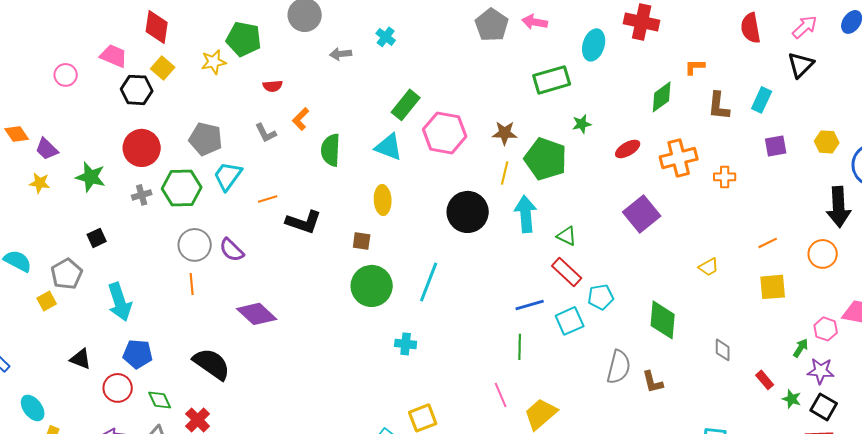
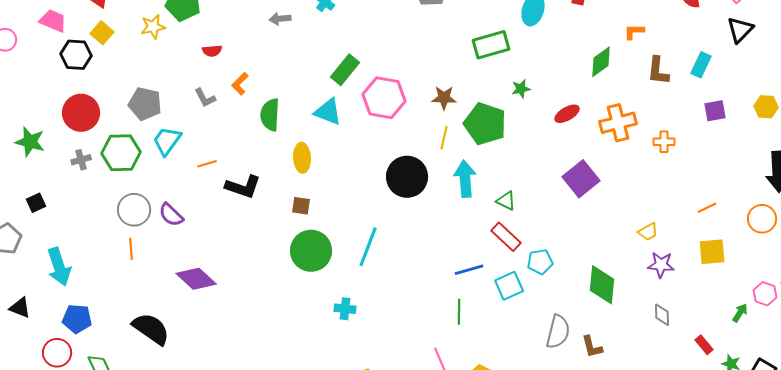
yellow ellipse: (383, 200) -> (302, 158), moved
black triangle: (81, 359) -> (20, 308), moved
purple star: (821, 371) -> (661, 265), moved

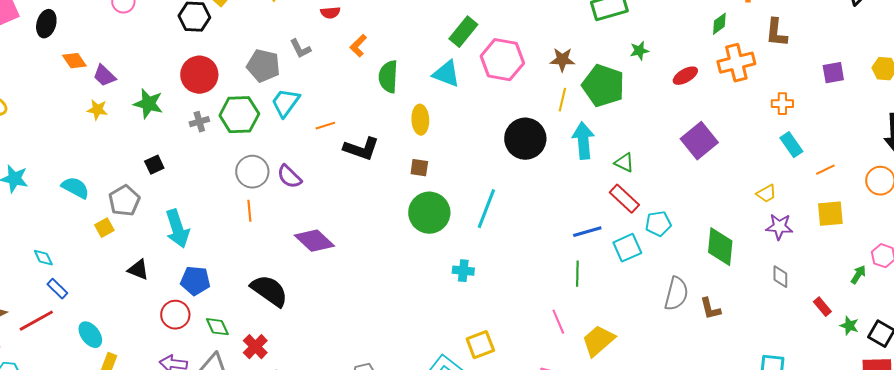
green diamond: (601, 62) -> (719, 24), size x0.7
cyan rectangle: (701, 65) -> (791, 145), moved, turned -60
gray L-shape: (205, 98) -> (300, 49), moved
orange cross: (618, 123) -> (736, 63), moved

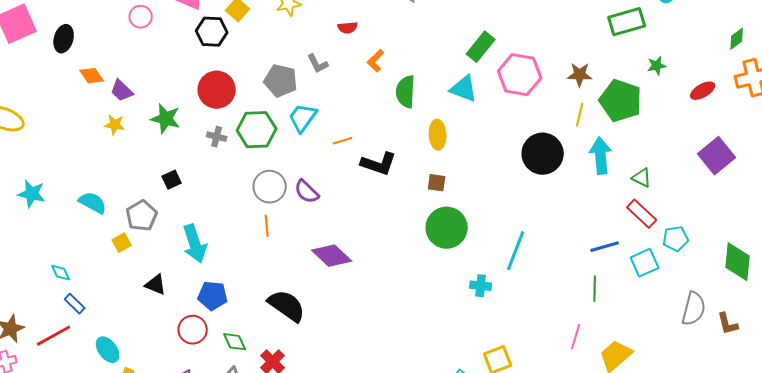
gray cross: (199, 122) -> (217, 137), turned 30
cyan line: (486, 209) -> (516, 251), moved
pink line: (558, 322) -> (576, 337), turned 40

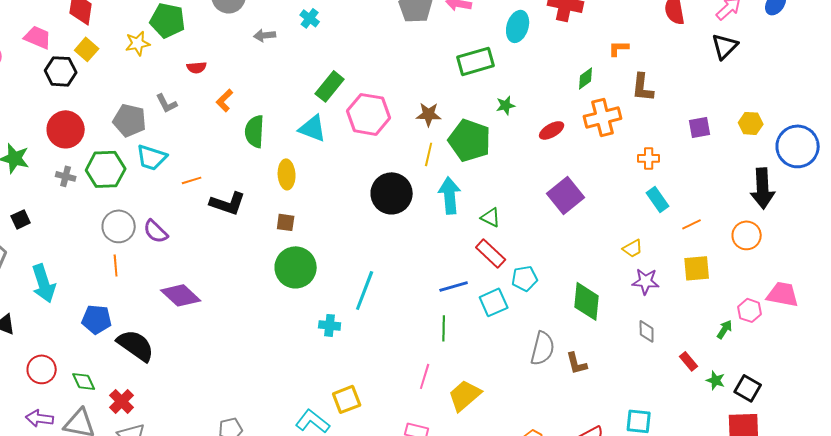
cyan trapezoid: (303, 118) -> (152, 157), turned -108
blue pentagon: (213, 296) -> (97, 319), moved

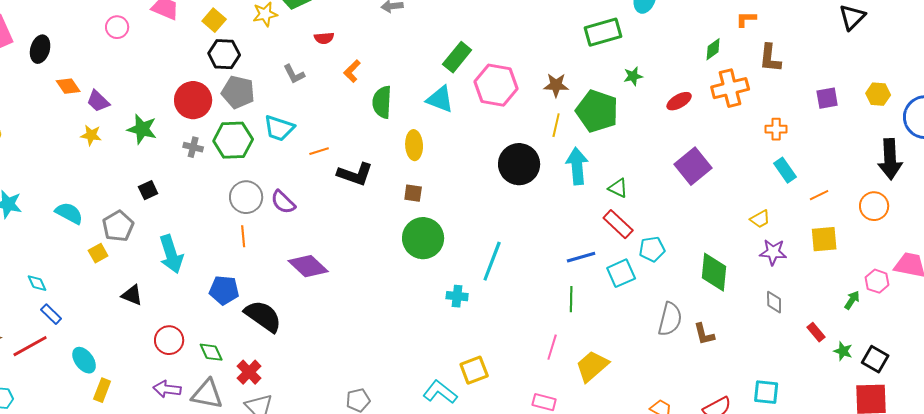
black hexagon: (61, 71) -> (224, 54), moved
gray pentagon: (130, 120) -> (238, 92), moved

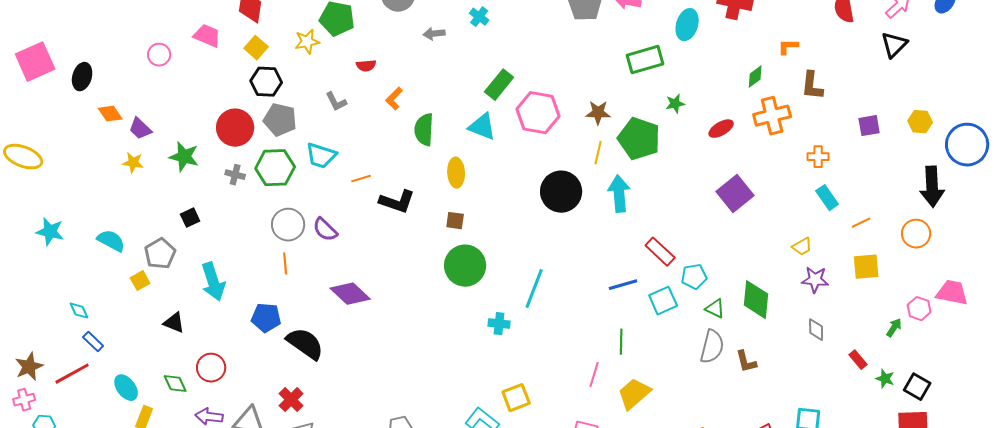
green triangle: (618, 188) -> (715, 309), moved
green line: (571, 299) -> (621, 342), moved
green diamond: (211, 352) -> (175, 384), moved

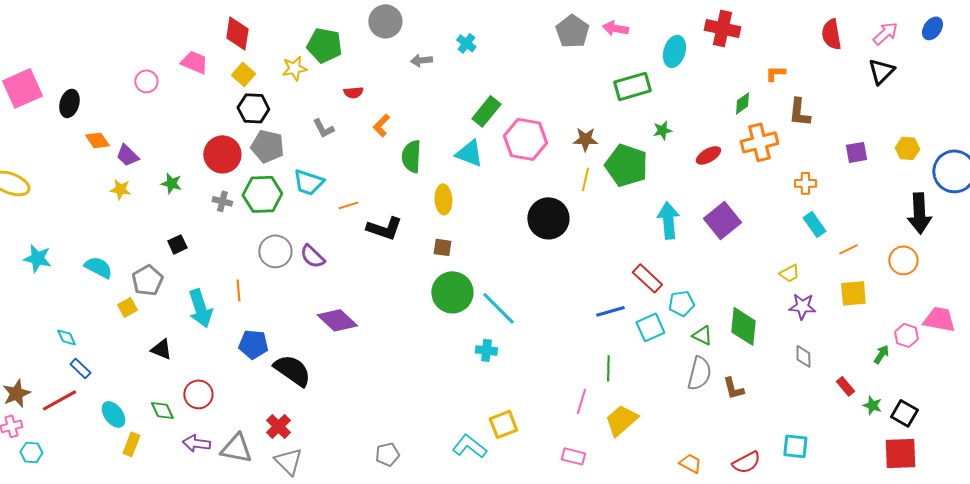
green star: (184, 157) -> (171, 183), size x0.7
cyan arrow: (619, 194) -> (668, 220), moved
orange line: (285, 264) -> (238, 290), moved
cyan line: (534, 289) -> (498, 308), moved, turned -66

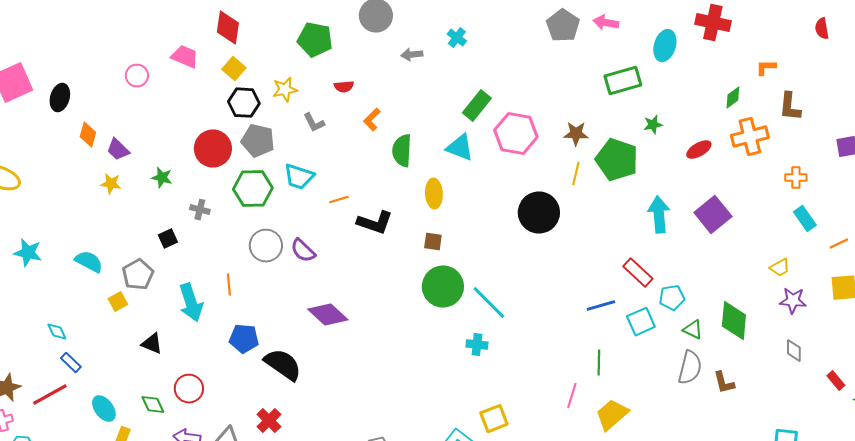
red semicircle: (831, 34) -> (822, 29), size x0.7
yellow star: (294, 68) -> (285, 90), moved
orange diamond: (97, 140) -> (88, 135), turned 50
gray cross: (222, 201) -> (200, 210), moved

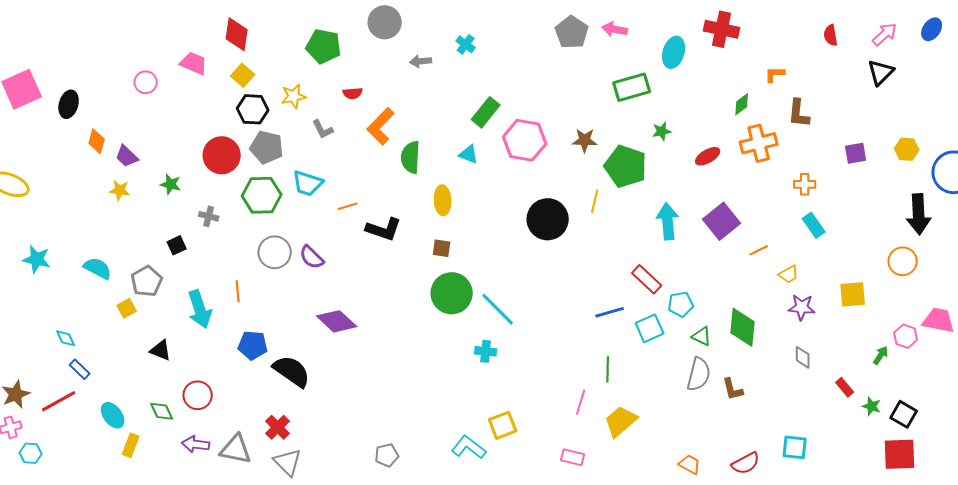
orange L-shape: (372, 120) -> (381, 126), size x1.6
cyan triangle: (460, 148) -> (469, 154), size x0.7
yellow line: (576, 174) -> (595, 201), moved
orange line: (839, 244) -> (759, 250), moved

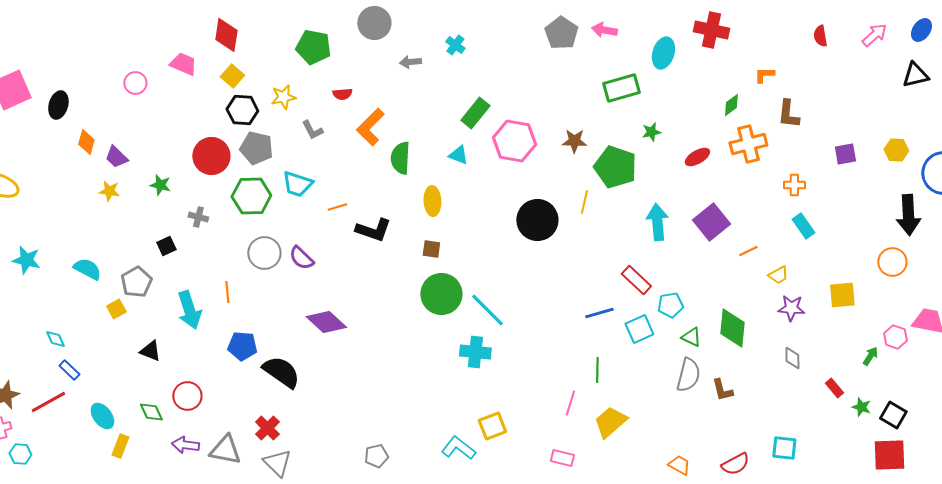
black triangle: (881, 72) -> (915, 75), moved, turned 32
cyan cross: (486, 351) -> (475, 352), size x1.4

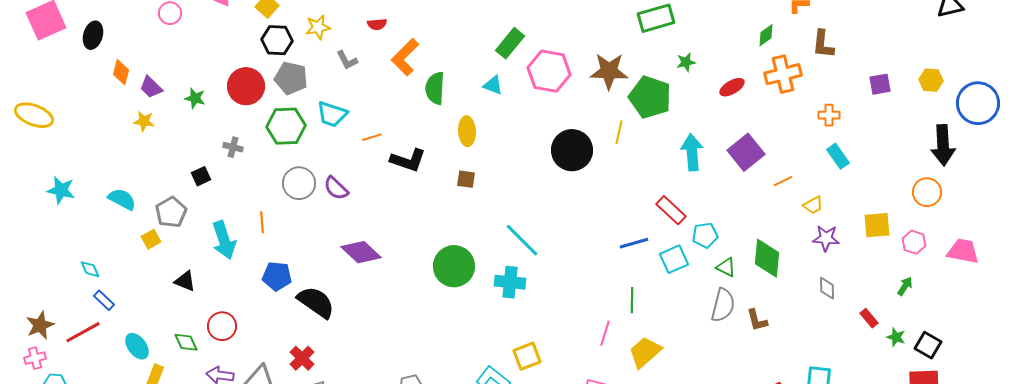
brown star: (574, 141) -> (609, 71), size x1.5
green star: (160, 185) -> (195, 98), moved
green circle: (441, 294) -> (454, 266), moved
pink hexagon: (895, 337) -> (914, 242), moved

